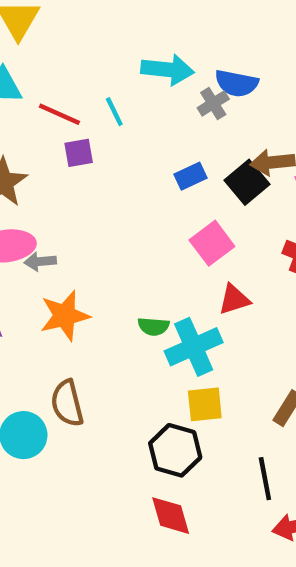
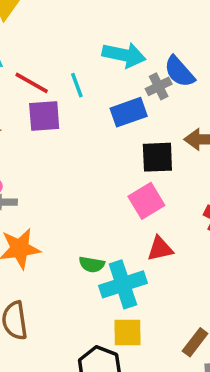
blue semicircle: (237, 83) -> (179, 72), turned 32
purple square: (79, 153) -> (44, 116), size x1.4
blue rectangle: (191, 176) -> (129, 112), moved, size x1.4
black square: (247, 182) -> (157, 157), moved, turned 32

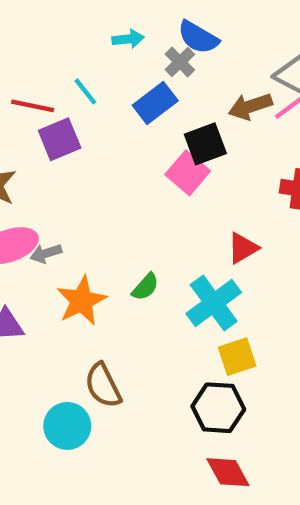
cyan arrow: (124, 55) -> (128, 39), size x0.6
pink square: (146, 201) -> (188, 173), moved
green semicircle: (92, 264) -> (145, 287), moved, turned -40

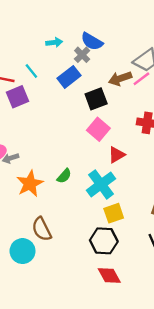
pink square: (188, 173) -> (98, 129), moved

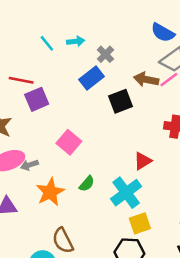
blue semicircle: (92, 41) -> (163, 33), moved
cyan line: (31, 71) -> (47, 43), moved
brown arrow: (120, 78) -> (146, 79), turned 30
pink square: (98, 129) -> (69, 142), moved

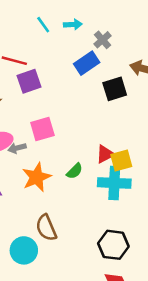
pink square: (69, 142) -> (42, 129), moved, turned 30
red triangle: (143, 161) -> (105, 154), moved
cyan cross: (126, 193) -> (114, 183), turned 36
yellow square: (140, 223) -> (121, 160), moved

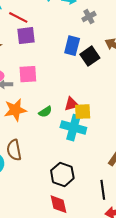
blue rectangle: (87, 63) -> (72, 46), moved, turned -54
black square: (115, 89) -> (90, 56), turned -30

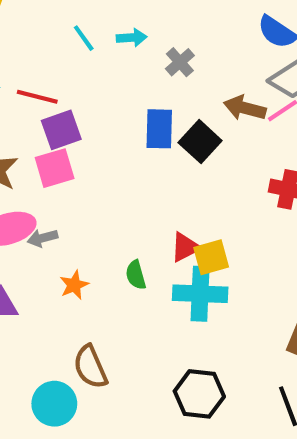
pink square: (28, 74) -> (55, 168), moved
orange star: (15, 110) -> (74, 285), size x0.6
green semicircle: (45, 112) -> (136, 275), turned 120

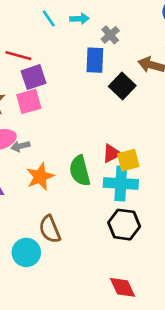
blue rectangle: (159, 129) -> (95, 60), moved
green semicircle: (136, 275) -> (80, 171), size x1.6
orange star: (74, 285) -> (40, 177), size x1.5
black hexagon: (199, 394) -> (124, 225), moved

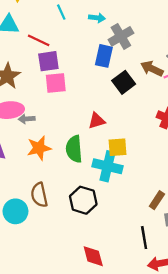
cyan line: (49, 18) -> (61, 12), moved
gray cross: (110, 35) -> (121, 36), size x1.5
pink square: (29, 101) -> (56, 83), moved
red triangle: (112, 154) -> (97, 121), moved
black hexagon: (124, 225) -> (83, 200), moved

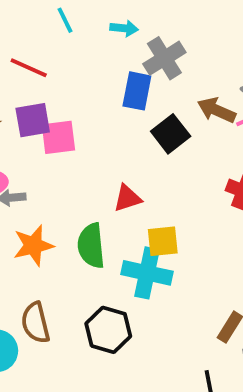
purple square: (48, 61) -> (33, 120), moved

